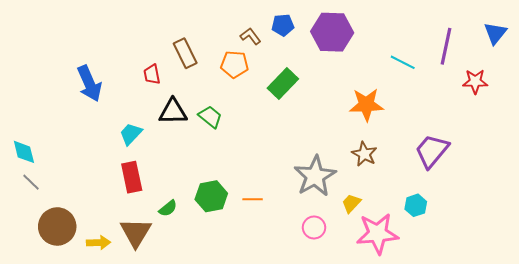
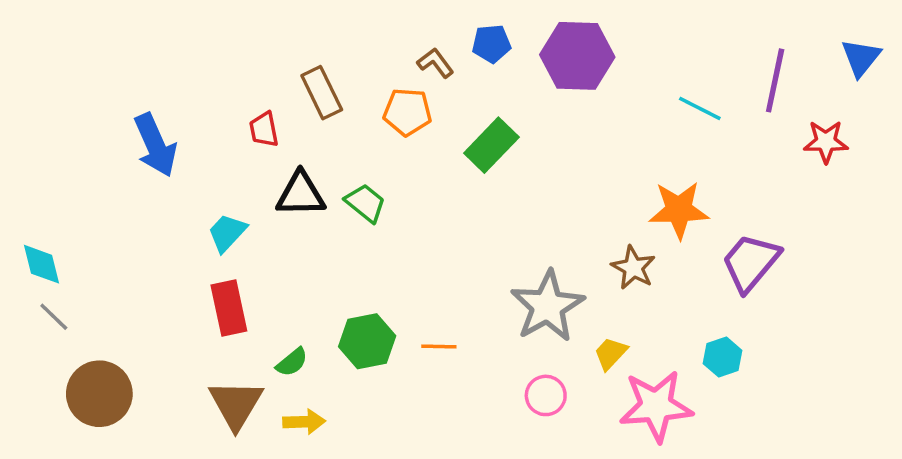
orange star: (366, 105) -> (679, 210), moved
yellow arrow: (98, 243) -> (304, 422), moved

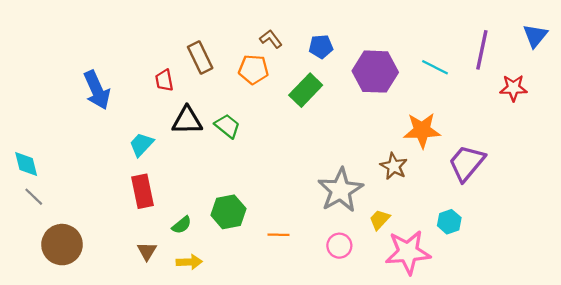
blue pentagon: (491, 44) -> (321, 47), moved
purple hexagon: (577, 56) -> (375, 72), moved
orange line: (439, 346) -> (278, 235), moved
brown triangle: (236, 404) -> (147, 251), size x0.6

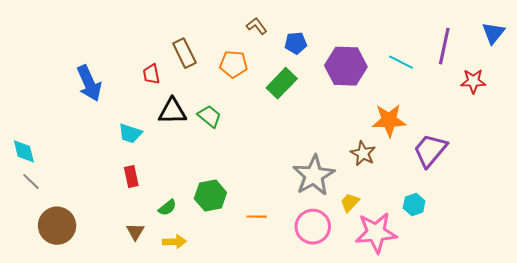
brown L-shape: (271, 39) -> (257, 26), moved
cyan trapezoid: (141, 144) -> (130, 133), turned -115
red rectangle: (142, 191) -> (131, 176), size x0.7
pink circle: (339, 246) -> (313, 227), size x1.5

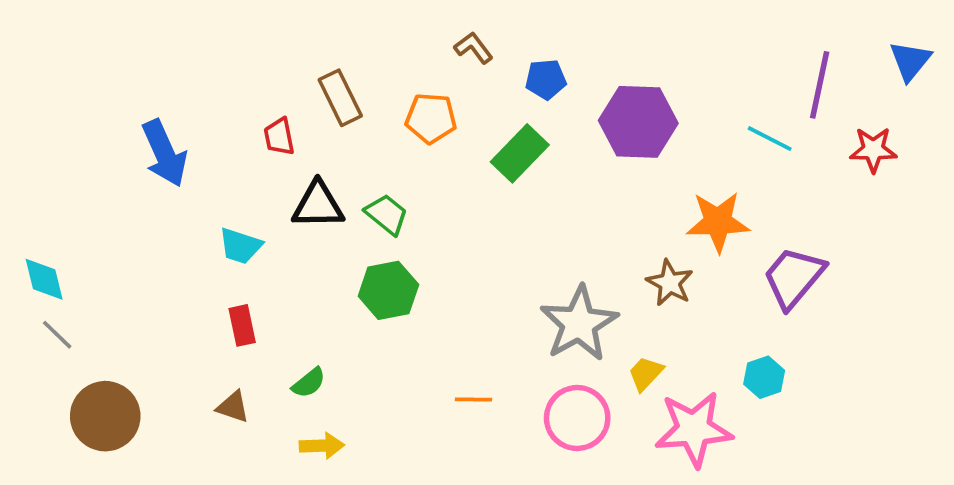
cyan line: (401, 62) -> (770, 139), moved
green hexagon: (210, 196) -> (388, 290), moved
brown triangle: (135, 232) -> (233, 407), moved, turned -42

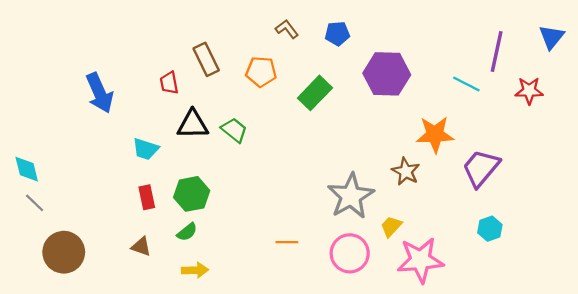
blue pentagon: (546, 79) -> (337, 34), moved
green hexagon: (388, 290) -> (192, 194), moved
cyan hexagon: (764, 377) -> (490, 229), moved

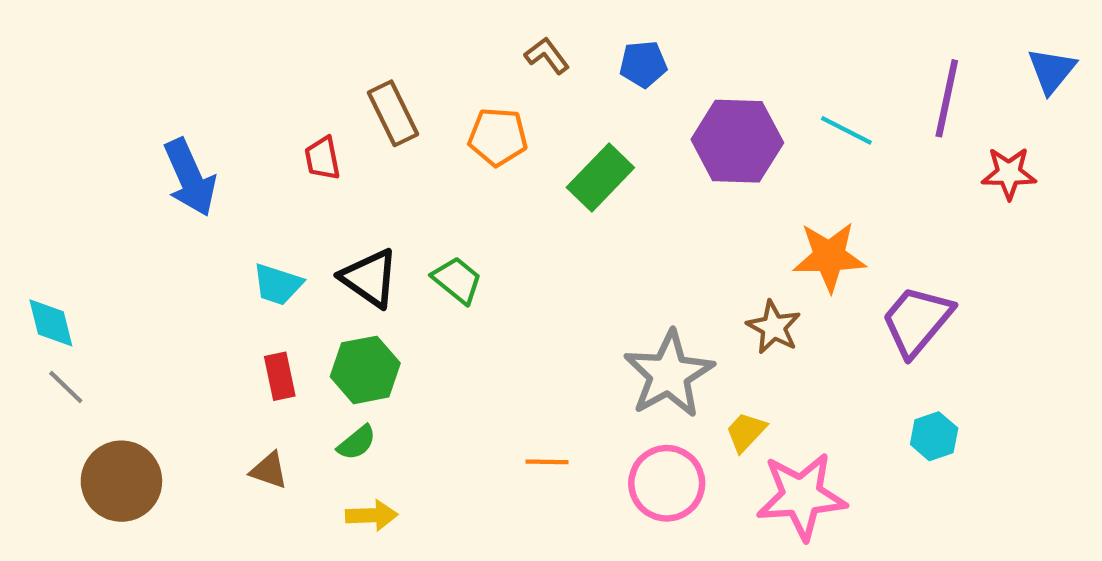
cyan line: (466, 84) -> (846, 130), moved
black triangle: (193, 124) -> (370, 278), moved, turned 36
green trapezoid: (234, 130) -> (457, 280), moved

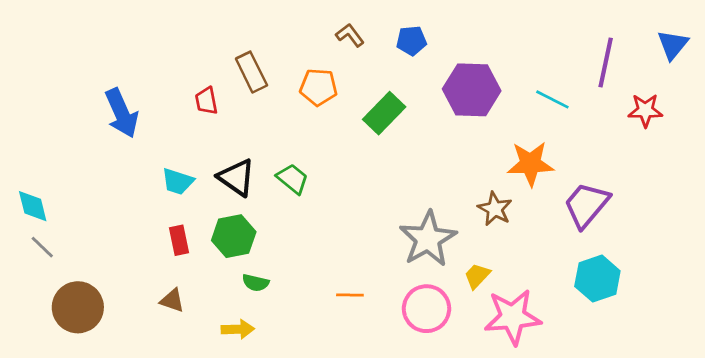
cyan line: (846, 130) -> (552, 99), moved
cyan hexagon: (934, 436) -> (597, 279), size x1.5
green semicircle: (357, 443) -> (256, 283), moved, turned 52

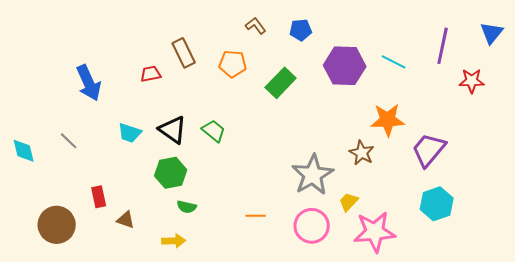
cyan line: (552, 99) -> (394, 62), moved
red trapezoid: (206, 101) -> (151, 74), turned 90
red rectangle: (179, 240) -> (99, 197), moved
gray line: (42, 247) -> (69, 141), moved

